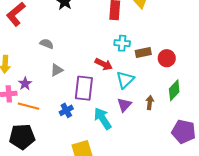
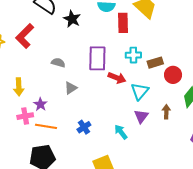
red circle: (167, 58) -> (173, 75), moved
purple rectangle: (84, 88) -> (97, 58), moved
cyan arrow: (103, 118) -> (121, 132), size x0.7

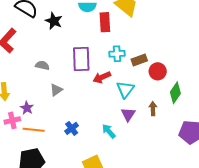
red arrow: (117, 78) -> (102, 77), turned 138

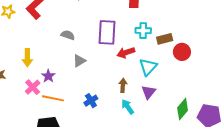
green diamond: (175, 93) -> (183, 109), moved
brown arrow: (153, 109) -> (123, 85), moved
pink cross: (12, 120) -> (33, 87), turned -35

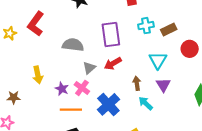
gray semicircle: (68, 35) -> (73, 45), size x1.5
red circle: (182, 52) -> (190, 49), moved
red arrow: (126, 53) -> (113, 63), moved
pink cross: (33, 87) -> (82, 88), moved
blue cross: (91, 101) -> (108, 104), size x1.6

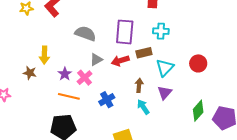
brown rectangle: (169, 29) -> (144, 53), moved
brown star: (14, 97) -> (30, 73), moved
blue cross: (108, 104) -> (107, 100), size x0.7

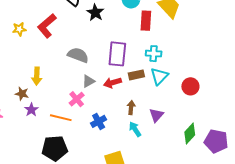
cyan triangle: (165, 68) -> (159, 76), moved
purple star: (65, 74) -> (31, 110), moved

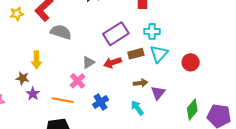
purple rectangle: (117, 54) -> (116, 34), turned 55
gray semicircle: (78, 55) -> (61, 32), moved
brown arrow: (131, 108) -> (140, 83), moved, turned 80

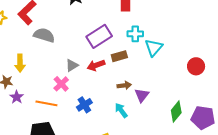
cyan triangle: (159, 54) -> (154, 48), moved
red circle: (191, 62) -> (196, 66), moved

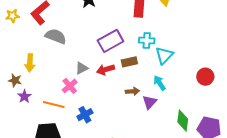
blue cross: (84, 105) -> (85, 115), moved
cyan arrow: (121, 110) -> (159, 83), moved
green diamond: (176, 112) -> (183, 121), turned -35

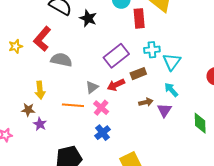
pink cross: (70, 86) -> (101, 108), moved
orange line: (54, 104) -> (73, 105), moved

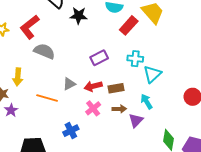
black star: (88, 18) -> (79, 16), turned -30
red rectangle: (139, 18) -> (129, 25), turned 36
purple rectangle: (116, 56) -> (99, 58), size x0.7
brown rectangle: (138, 74) -> (116, 88), moved
pink cross: (101, 108) -> (93, 108), moved

